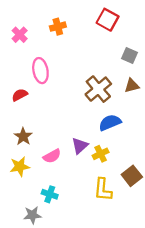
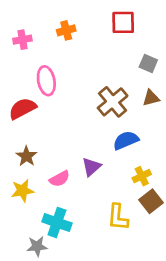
red square: (108, 20) -> (123, 22), turned -30
pink cross: (20, 35) -> (22, 40), turned 35
red semicircle: (20, 95) -> (22, 109), size x1.5
yellow cross: (101, 154) -> (142, 176), moved
cyan cross: (50, 194) -> (57, 222), size x1.5

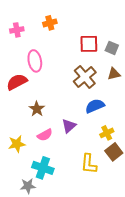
red square: (123, 22) -> (89, 44), moved
brown star: (26, 156) -> (37, 109), moved

